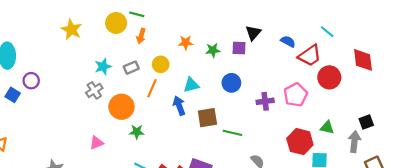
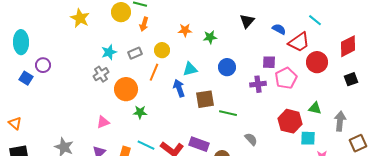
purple square: (239, 48) -> (269, 62), moved
red diamond: (363, 60) -> (348, 46), turned 70
black square: (366, 122) -> (351, 79), moved

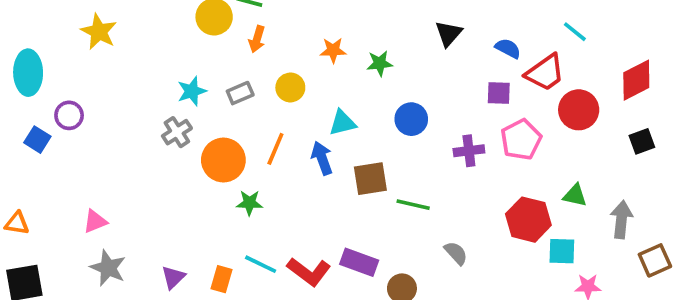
yellow star: (80, 18) -> (99, 32), moved
purple square: (269, 62) -> (499, 93), moved
orange line: (154, 72) -> (275, 149), moved
pink triangle: (103, 122) -> (95, 221), moved
orange triangle: (15, 123) -> (17, 223), turned -32

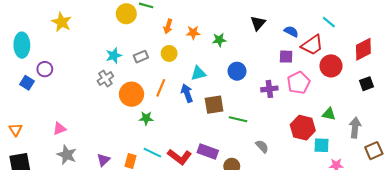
orange arrow: (257, 39) -> (168, 26), moved
orange triangle: (17, 223) -> (16, 130), turned 48

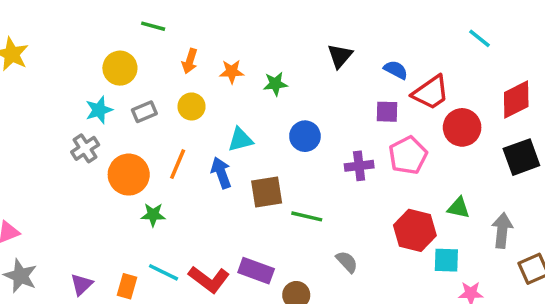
yellow circle: (126, 14) -> (120, 68), moved
cyan line: (329, 22) -> (480, 38), moved
black square: (366, 84) -> (521, 157), size x1.5

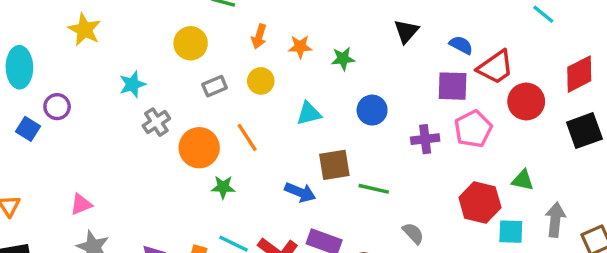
cyan star: (99, 110) -> (132, 84), moved
purple square: (387, 112) -> (453, 86), size x1.4
orange line: (178, 164) -> (247, 137), turned -56
blue arrow: (221, 173) -> (300, 192), moved, turned 132
gray arrow: (502, 230) -> (555, 220), moved

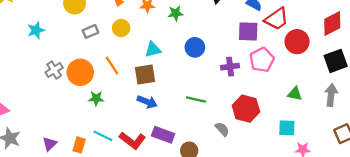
gray cross: (156, 122) -> (54, 70), moved
brown square: (334, 165) -> (145, 75), moved
red hexagon: (480, 203) -> (246, 109), moved
gray arrow: (555, 220) -> (331, 95), moved

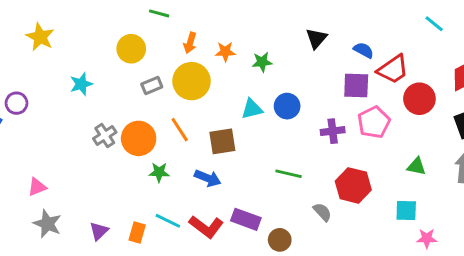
yellow circle: (121, 28) -> (191, 81), size x1.6
cyan triangle: (153, 50) -> (252, 109), moved
blue arrow: (147, 102) -> (208, 178), moved

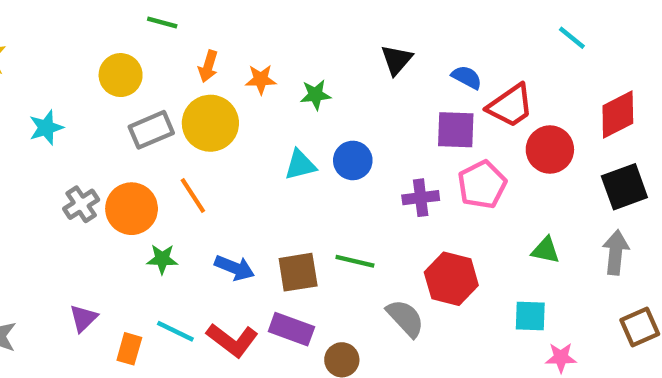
gray rectangle: (152, 85) -> (151, 130), size x1.4
brown square: (222, 141) -> (298, 272), moved
gray semicircle: (322, 212) -> (405, 318), size x1.4
purple triangle: (99, 231) -> (83, 318), moved

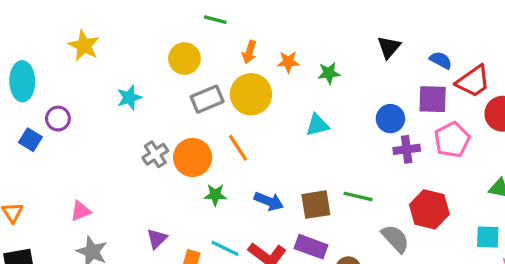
blue circle: (353, 160) -> (390, 119), moved

